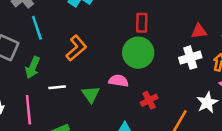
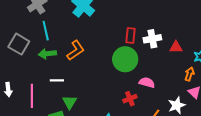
white cross: (190, 58) -> (152, 39), moved
green arrow: (33, 67) -> (47, 54), moved, turned 54
pink semicircle: (119, 81) -> (147, 83), moved
green triangle: (91, 94) -> (70, 102), moved

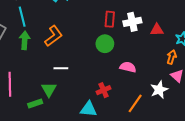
green arrow: (47, 54) -> (25, 40), turned 102
green circle: (125, 59) -> (105, 44), size x0.7
white line: (57, 80) -> (61, 68), moved
red cross: (130, 99) -> (104, 90), moved

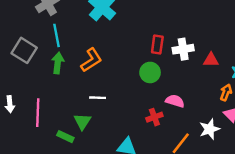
red cross: (104, 90) -> (154, 117), moved
green rectangle: (35, 104) -> (65, 137), turned 40

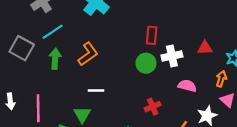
cyan line: (57, 35) -> (53, 32), turned 70
white cross: (183, 49) -> (172, 56), moved
pink semicircle: (175, 101) -> (187, 86), moved

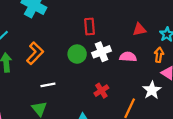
white cross: (172, 56) -> (102, 52), moved
green circle: (146, 63) -> (77, 54), moved
pink semicircle: (187, 86) -> (128, 57), moved

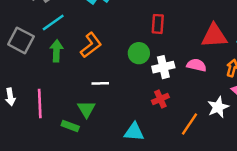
red triangle: (139, 29) -> (214, 36), size x1.6
white cross: (102, 52) -> (163, 67), moved

